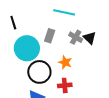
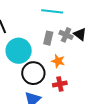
gray rectangle: (50, 36) -> (48, 38), moved

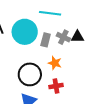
black triangle: (80, 34) -> (77, 37), turned -40
cyan circle: (19, 51) -> (25, 32), moved

